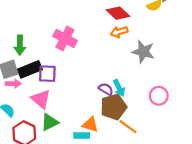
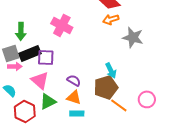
purple semicircle: (106, 89) -> (74, 80), moved
pink circle: (159, 96) -> (147, 99), moved
orange triangle: (90, 124) -> (74, 97), moved

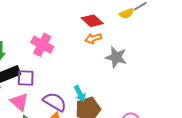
cyan arrow: (111, 70) -> (80, 94), moved
purple semicircle: (74, 80) -> (55, 102), size x1.6

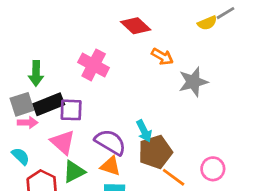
red diamond: (92, 21) -> (136, 26), moved
orange arrow: (93, 38) -> (162, 57), turned -133
gray star: (116, 57) -> (193, 82), turned -30

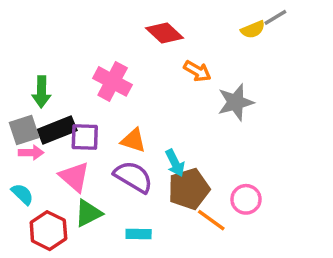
orange triangle: (110, 166) -> (133, 140), moved
pink circle: (213, 169) -> (246, 199), moved

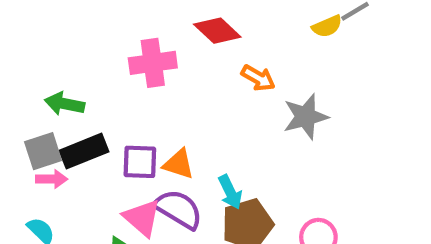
pink cross: (113, 81) -> (153, 63), moved, turned -36
green arrow: (41, 92) -> (65, 104), turned 100
purple square: (85, 137) -> (140, 162), moved
pink triangle: (74, 177) -> (142, 218), moved

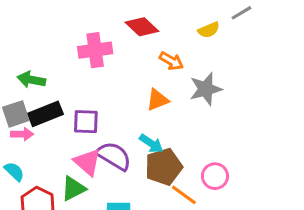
yellow semicircle: (327, 26) -> (209, 30), moved
orange triangle: (179, 164) -> (157, 100), moved, turned -40
cyan arrow: (230, 192) -> (151, 143), turned -30

